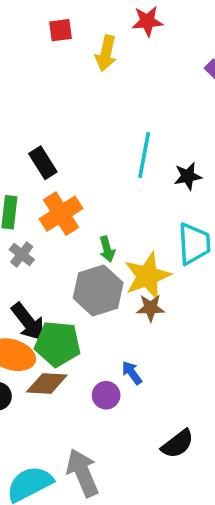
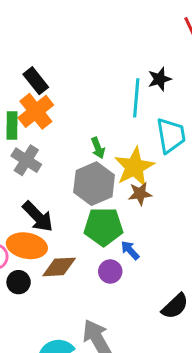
cyan line: (144, 155) -> (136, 98), moved
orange cross: (61, 214) -> (36, 111), moved
gray cross: (22, 254) -> (26, 160), size x1.4
green pentagon: (58, 344) -> (104, 227), moved

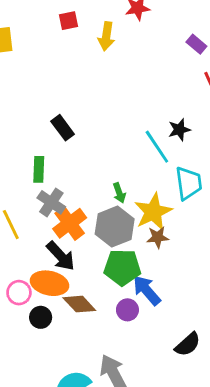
cyan line: (136, 98) -> (157, 147), turned -40
orange cross: (36, 111) -> (70, 223), moved
blue arrow: (130, 250) -> (147, 290), size x1.6
brown diamond: (59, 267) -> (79, 304), turned 48

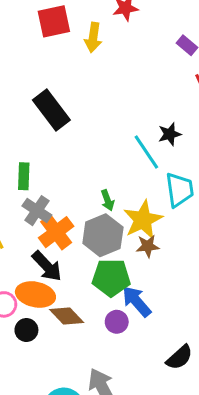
red square: (69, 21) -> (54, 21), size x1.6
black rectangle: (63, 128) -> (51, 110), moved, size x1.5

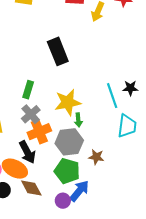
yellow star: (143, 220) -> (68, 102), moved
blue arrow: (137, 301) -> (79, 191), turned 65

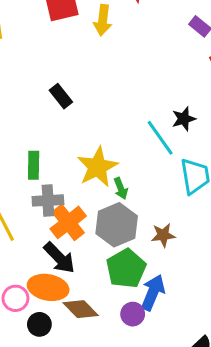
black rectangle: (58, 51) -> (61, 96), size x0.6
gray cross: (31, 114) -> (48, 200), turned -36
green pentagon: (67, 171) -> (126, 268), turned -30

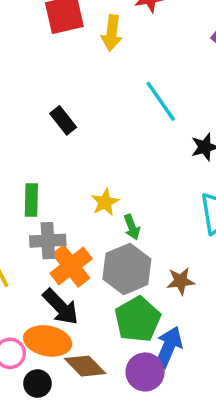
cyan line: (160, 138) -> (161, 101), moved
yellow star: (97, 167) -> (105, 202), size x0.6
purple circle: (133, 314) -> (145, 372), size x1.4

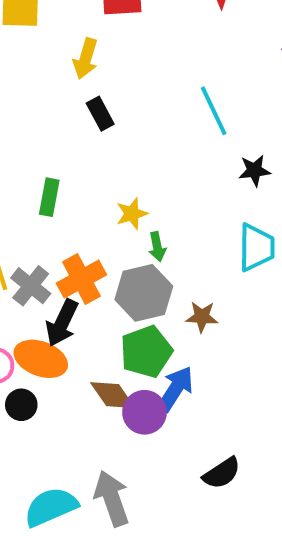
yellow arrow: (112, 33) -> (86, 59), moved
gray cross: (48, 241) -> (31, 286), moved, turned 32
black arrow: (61, 307) -> (62, 323), turned 60
brown diamond: (85, 366) -> (113, 395), moved

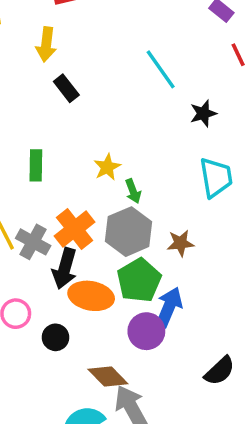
orange ellipse: (41, 359) -> (91, 296), moved
brown diamond: (113, 395) -> (108, 377), moved
black circle: (21, 405) -> (56, 337), moved

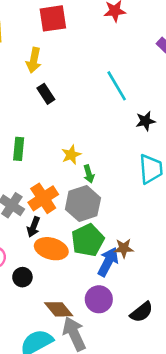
brown star: (180, 243) -> (124, 248), moved
black arrow: (65, 269) -> (33, 227), size x0.7
purple circle: (146, 331) -> (99, 299), moved

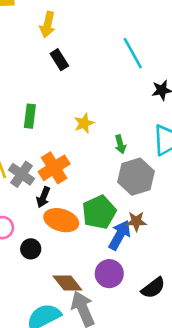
green arrow: (89, 174) -> (120, 144), moved
gray hexagon: (83, 204) -> (136, 177), moved

